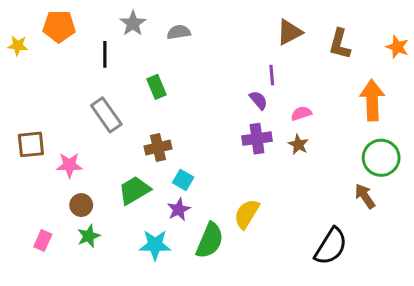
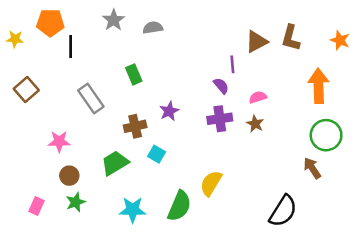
brown triangle: (290, 32) -> (256, 42), moved
black line: (105, 54) -> (71, 47), moved
brown square: (31, 144) -> (26, 90), moved, turned -35
purple star: (179, 209) -> (169, 111), moved

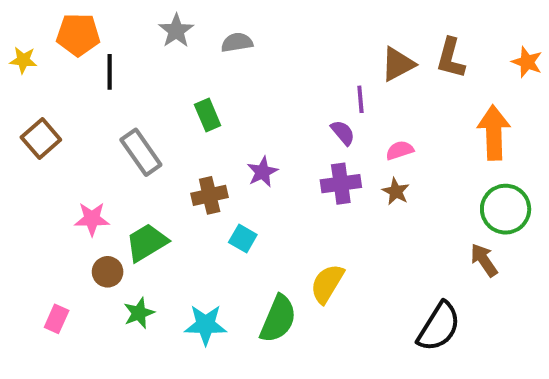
green trapezoid: (115, 163) -> (147, 242), moved
green star: (76, 202) -> (139, 313), moved

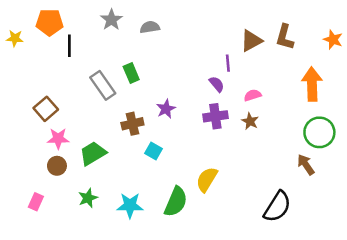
brown square: (41, 139) -> (46, 109), moved
gray rectangle: (141, 152) -> (103, 85), moved
brown circle: (108, 272) -> (57, 166), moved

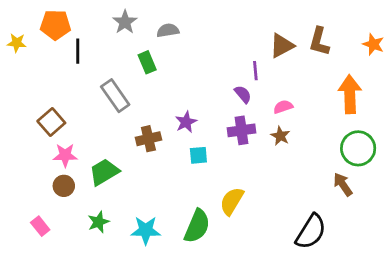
green rectangle: (131, 73) -> (147, 62), moved
cyan square: (154, 151) -> (198, 155), moved, turned -35
pink rectangle: (36, 202) -> (40, 226), turned -63

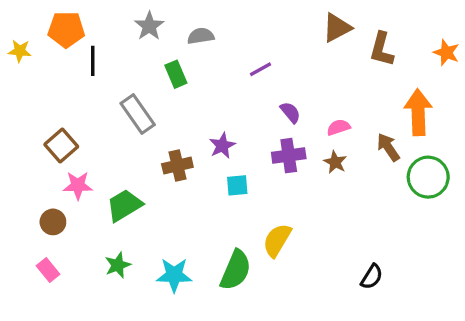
brown triangle: (282, 46) -> (337, 28), moved
purple line: (255, 71) -> (260, 69), moved, turned 66
brown arrow: (343, 184) -> (388, 147), moved
brown circle: (64, 186) -> (53, 222), moved
black semicircle: (311, 232) -> (372, 277), size x0.6

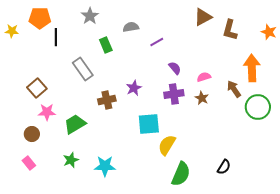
gray semicircle: (201, 36) -> (131, 27), moved
cyan square: (237, 185) -> (149, 124), moved, size x1.6
green semicircle: (236, 270) -> (181, 174), moved

